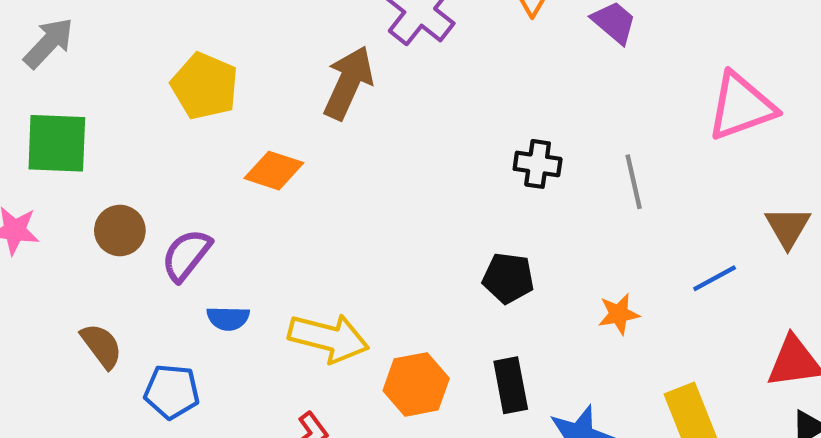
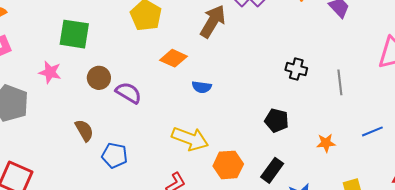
purple semicircle: (186, 255) -> (128, 93), turned 76
blue semicircle: (228, 318) -> (202, 87), moved
black rectangle: (511, 385) -> (272, 170), turned 40

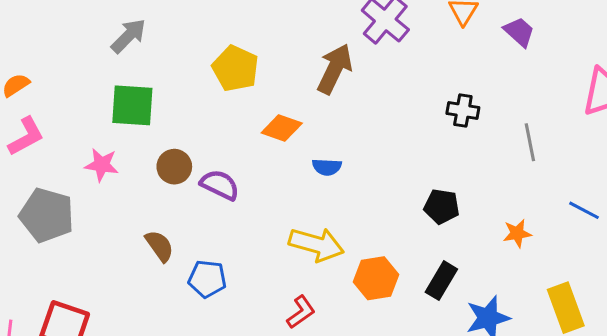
black cross: (296, 69) -> (463, 110), moved
blue line: (372, 131) -> (584, 210), turned 55

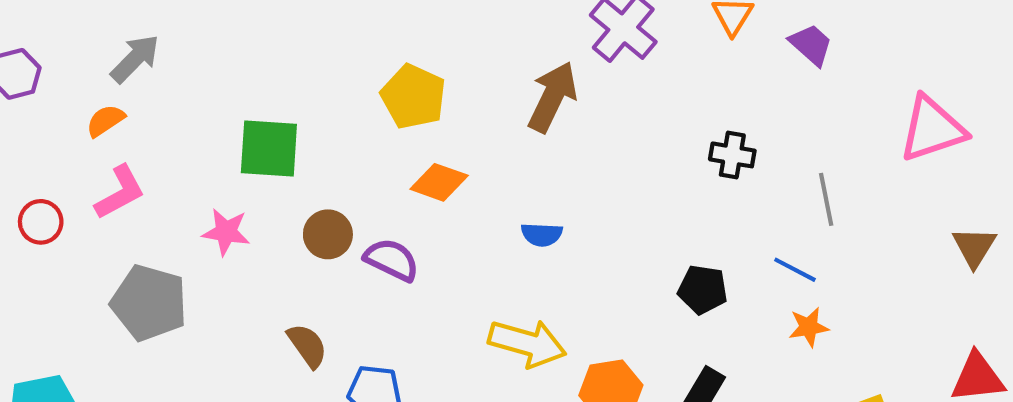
gray arrow: (128, 36) -> (135, 59), moved
orange diamond: (282, 128) -> (439, 182), moved
blue line: (584, 210) -> (795, 270), moved

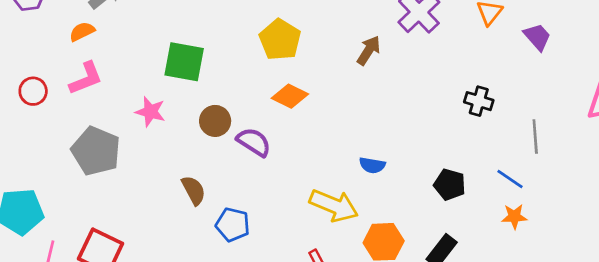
brown arrow: (552, 97) -> (369, 50), size x0.7
blue semicircle: (542, 234) -> (372, 165), moved

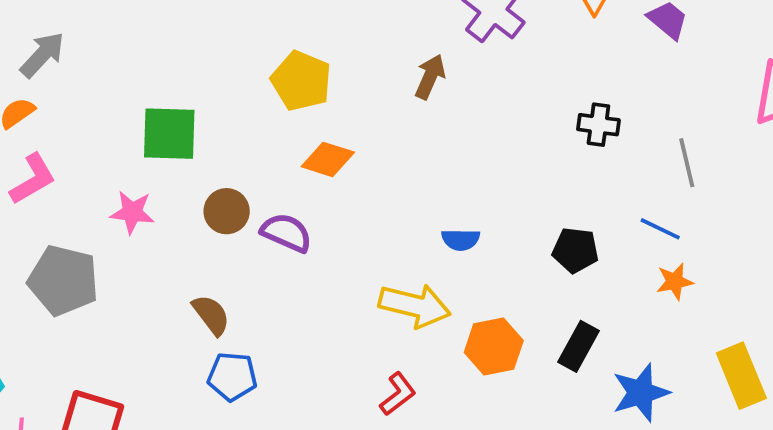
blue pentagon: (233, 225) -> (232, 377), moved

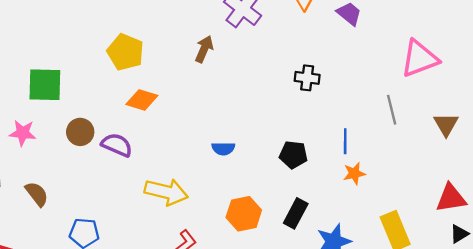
gray line: (687, 163) -> (392, 110), moved
blue line: (660, 229) -> (345, 141), turned 65
yellow arrow: (415, 306) -> (166, 192), moved
brown semicircle: (211, 315) -> (37, 194), moved

